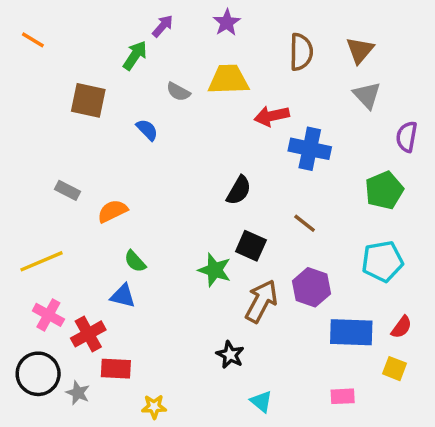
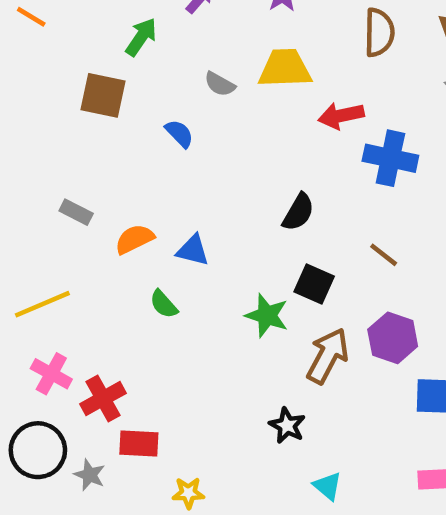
green arrow: (135, 55) -> (141, 37), moved
blue triangle: (123, 296) -> (193, 250), moved

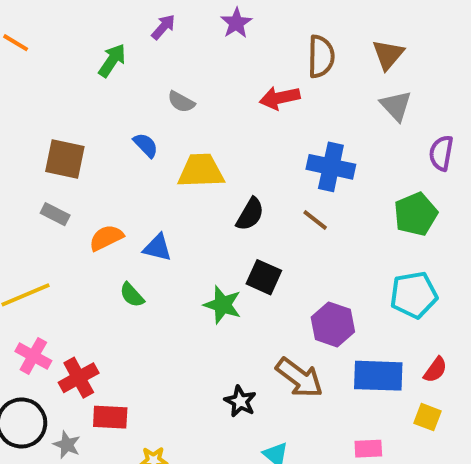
yellow trapezoid: (285, 68) -> (201, 171), moved
brown square: (103, 95) -> (65, 159), moved
red arrow: (341, 116) -> (280, 98), moved
brown line: (384, 255) -> (315, 220), moved
brown arrow: (328, 356) -> (299, 378), moved, turned 99

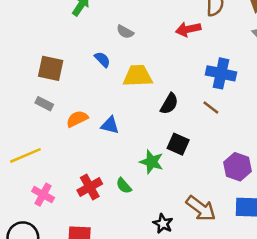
green semicircle: (132, 295) -> (124, 186), moved
purple hexagon: (333, 324) -> (237, 167), moved
pink cross: (33, 356) -> (43, 195), moved
red cross: (79, 378) -> (90, 187), moved

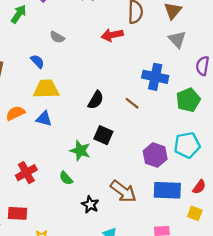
blue cross: (221, 73) -> (155, 77), moved
yellow trapezoid: (138, 76) -> (46, 89), moved
green semicircle: (124, 186) -> (66, 178), moved

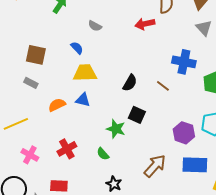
orange semicircle: (15, 113) -> (57, 105), moved
brown arrow: (123, 191) -> (155, 166), turned -85
black star: (90, 205) -> (114, 184), moved

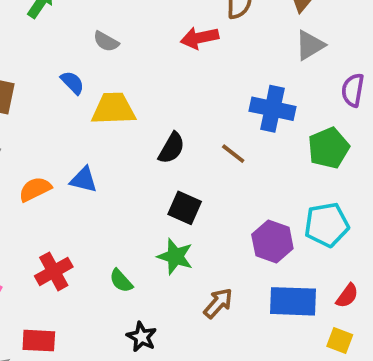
gray triangle: (204, 28) -> (310, 45), turned 42
yellow trapezoid: (85, 73) -> (114, 109), moved
green star: (116, 129) -> (175, 256), moved
brown arrow: (155, 166) -> (218, 303), size x0.7

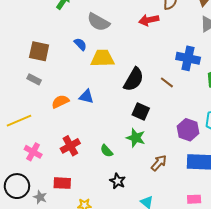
gray semicircle: (106, 41) -> (98, 22), size x1.6
black semicircle: (172, 148) -> (134, 79), size x1.4

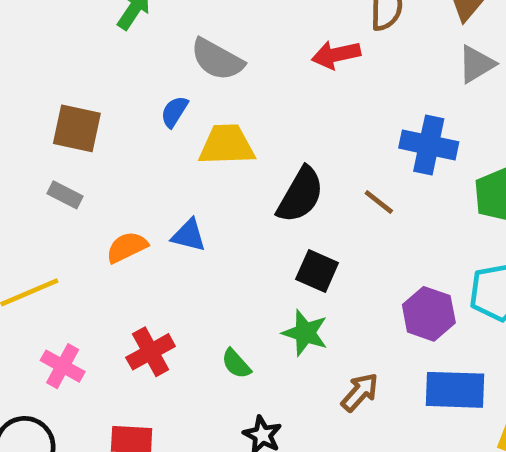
blue semicircle: (80, 44) -> (174, 112), turned -104

